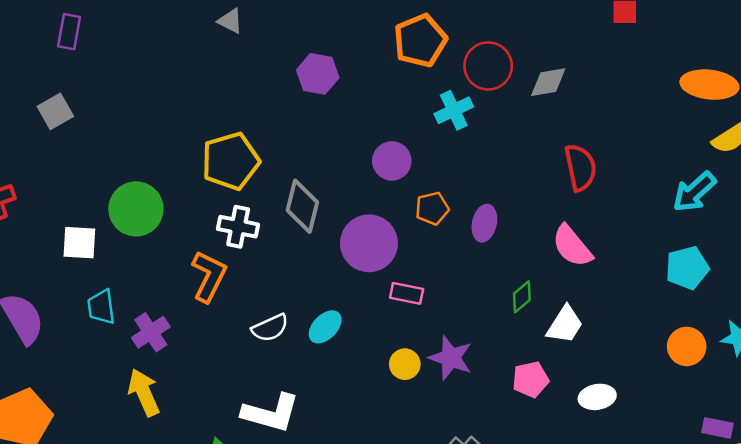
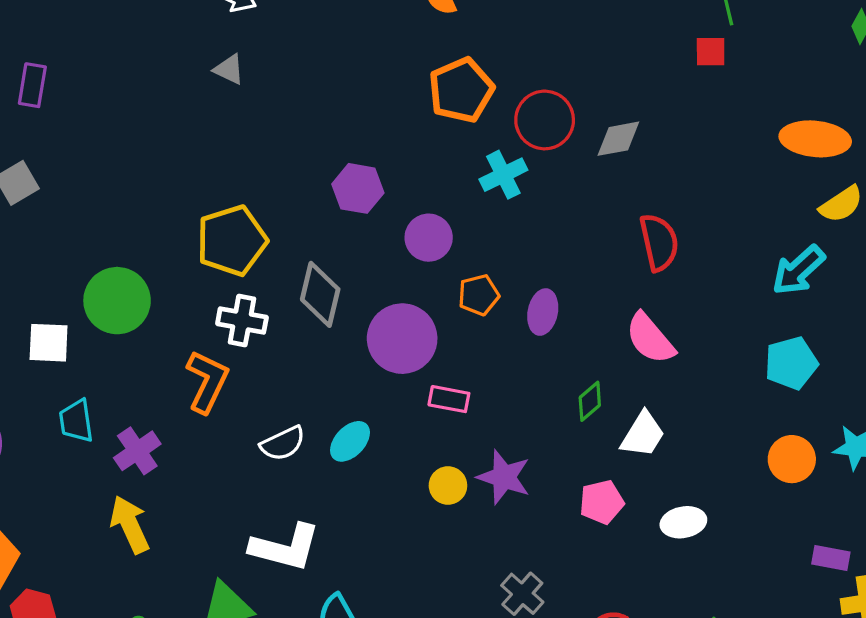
purple hexagon: (318, 74) -> (358, 188), moved

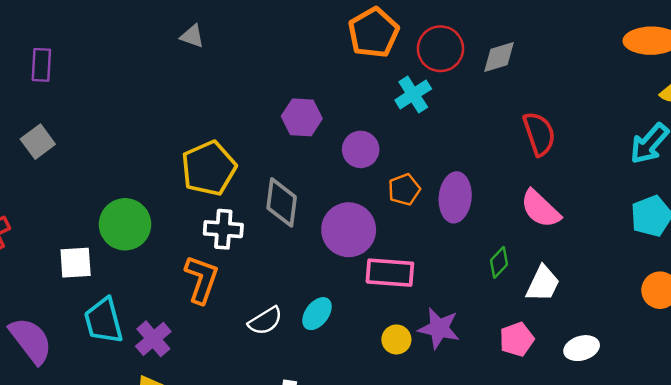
purple ellipse: (543, 312) -> (455, 197), size x1.4
pink rectangle: (449, 399) -> (390, 273), size x1.5
cyan trapezoid: (76, 421) -> (104, 321), size x1.4

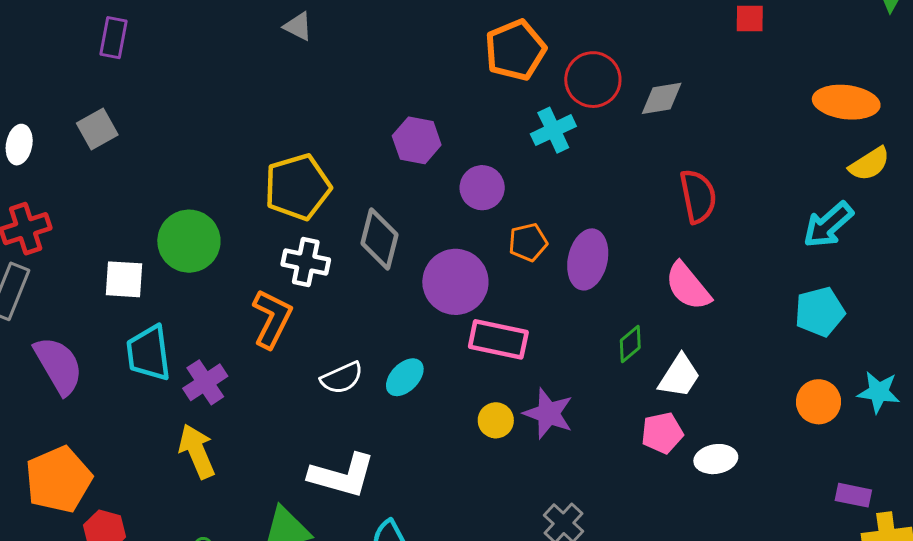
pink pentagon: (517, 339) -> (662, 433), moved

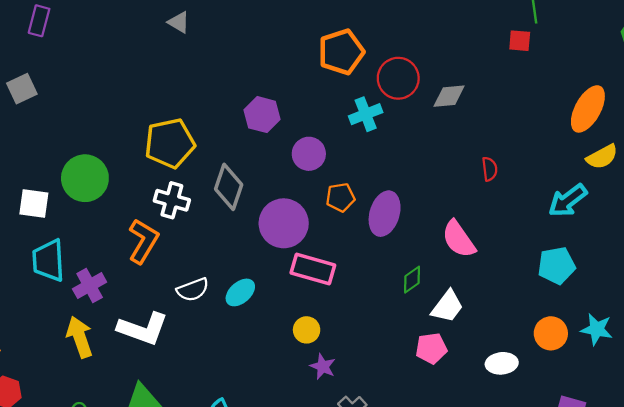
orange ellipse: (846, 102) -> (588, 109), turned -72
red semicircle: (698, 196) -> (490, 169), moved, size x0.6
purple star: (548, 413) -> (323, 367), moved, size x0.7
white ellipse: (716, 459) -> (502, 363), moved
white L-shape: (342, 475) -> (143, 329), moved

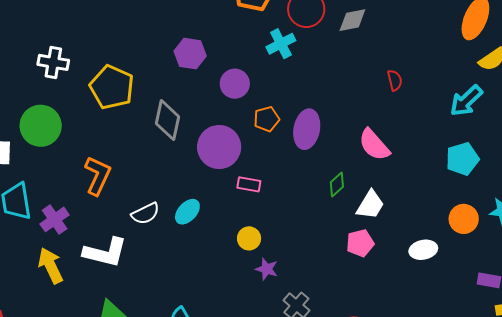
yellow pentagon: (170, 143) -> (112, 87), turned -30
white cross: (172, 200) -> (53, 62), moved
pink rectangle: (313, 269) -> (249, 184), size x0.6

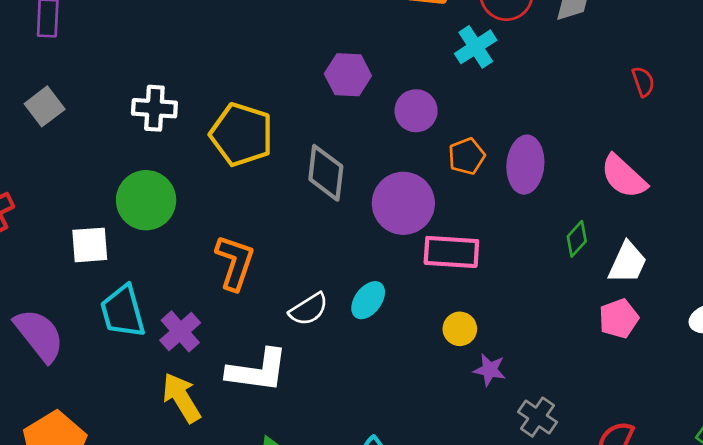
pink rectangle: (249, 184) -> (451, 252), size x1.6

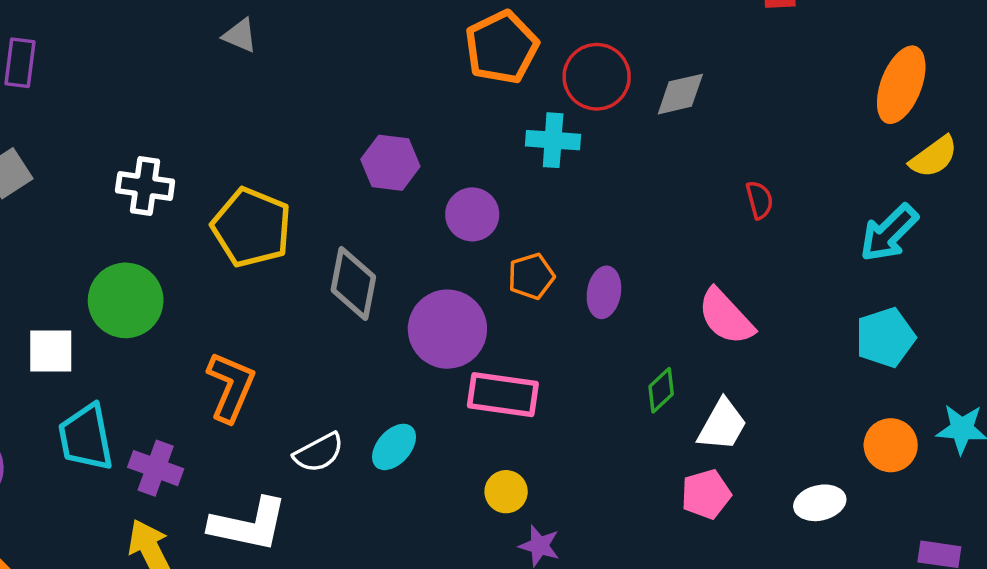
cyan cross: (476, 47) -> (553, 140), turned 33
purple ellipse: (525, 165) -> (604, 292), size x0.7
purple cross: (180, 331) -> (156, 468), turned -33

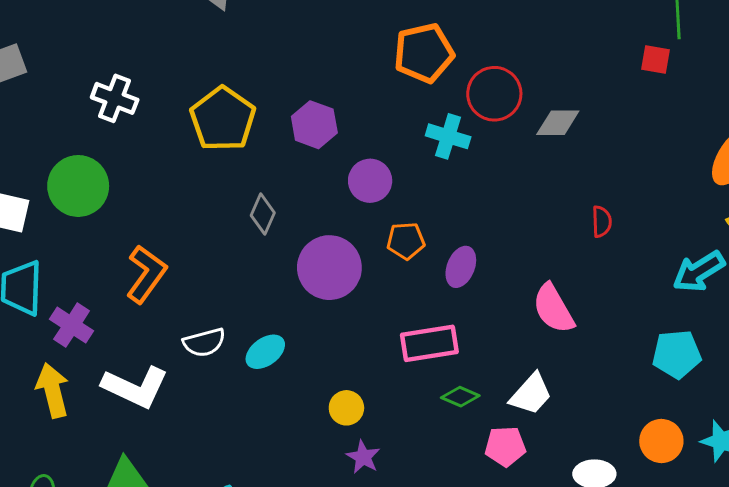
yellow pentagon: (252, 227) -> (223, 119), moved
gray diamond: (353, 283) -> (263, 214), size x0.7
green diamond: (661, 390) -> (460, 397), moved, turned 54
pink rectangle: (503, 395) -> (429, 343), moved, turned -30

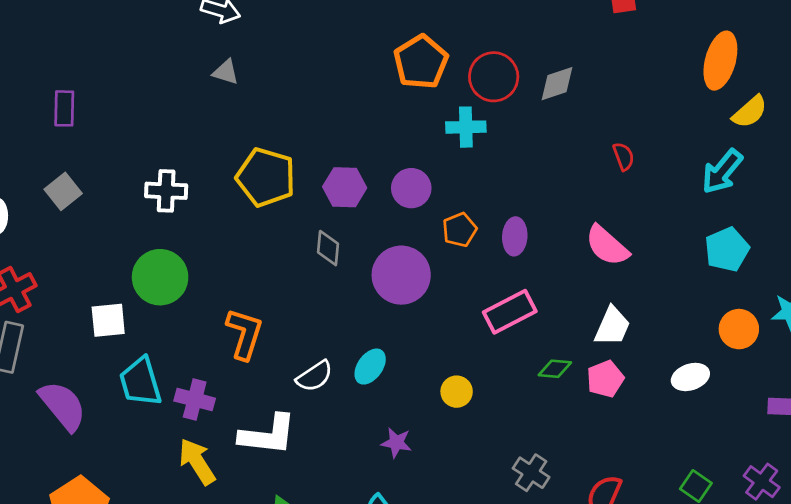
purple hexagon: (314, 125) -> (345, 187), moved
green diamond: (460, 397) -> (555, 369), moved
purple star: (363, 457) -> (396, 443), moved

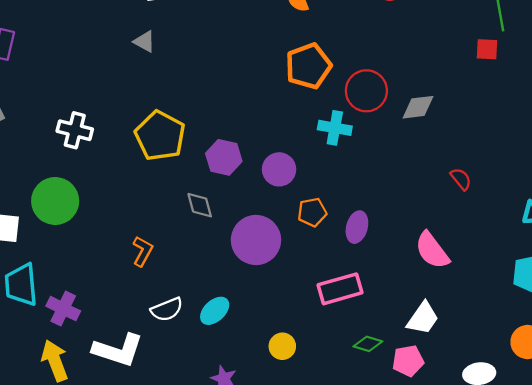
red semicircle: (624, 156) -> (461, 179), turned -30
gray diamond: (328, 248) -> (200, 205), turned -32
orange L-shape: (244, 334) -> (143, 251), moved, size x0.7

